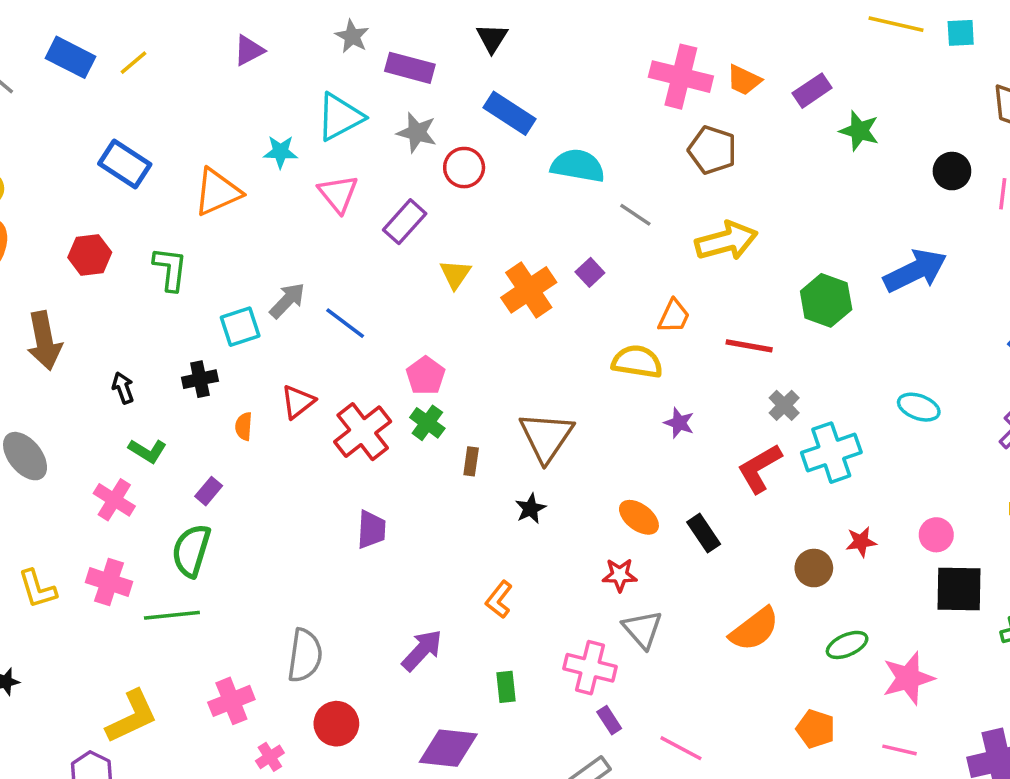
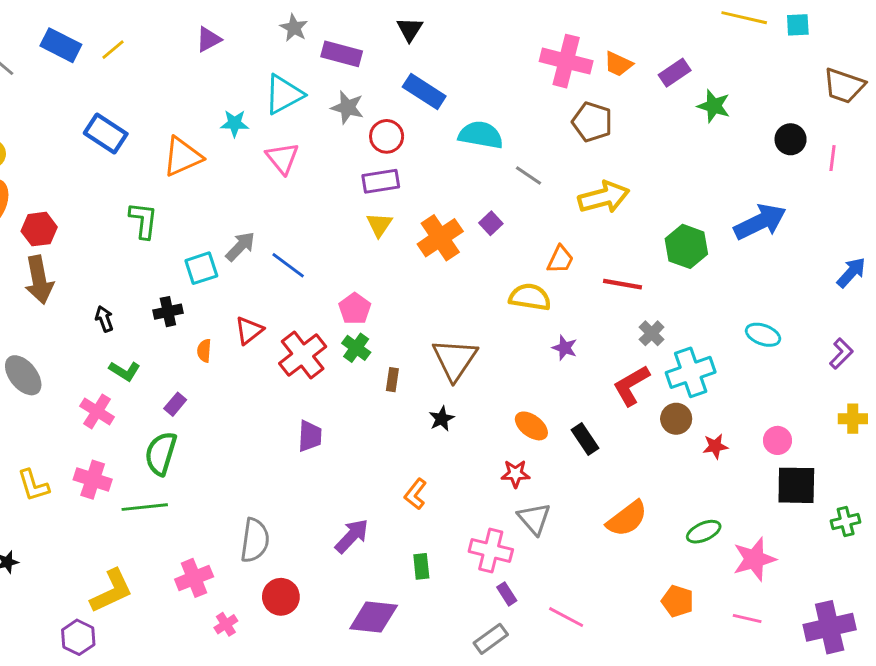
purple rectangle: (405, 222) -> (381, 181), moved, turned 39
red hexagon: (90, 255) -> (39, 229), moved
brown circle: (814, 568) -> (676, 419), moved

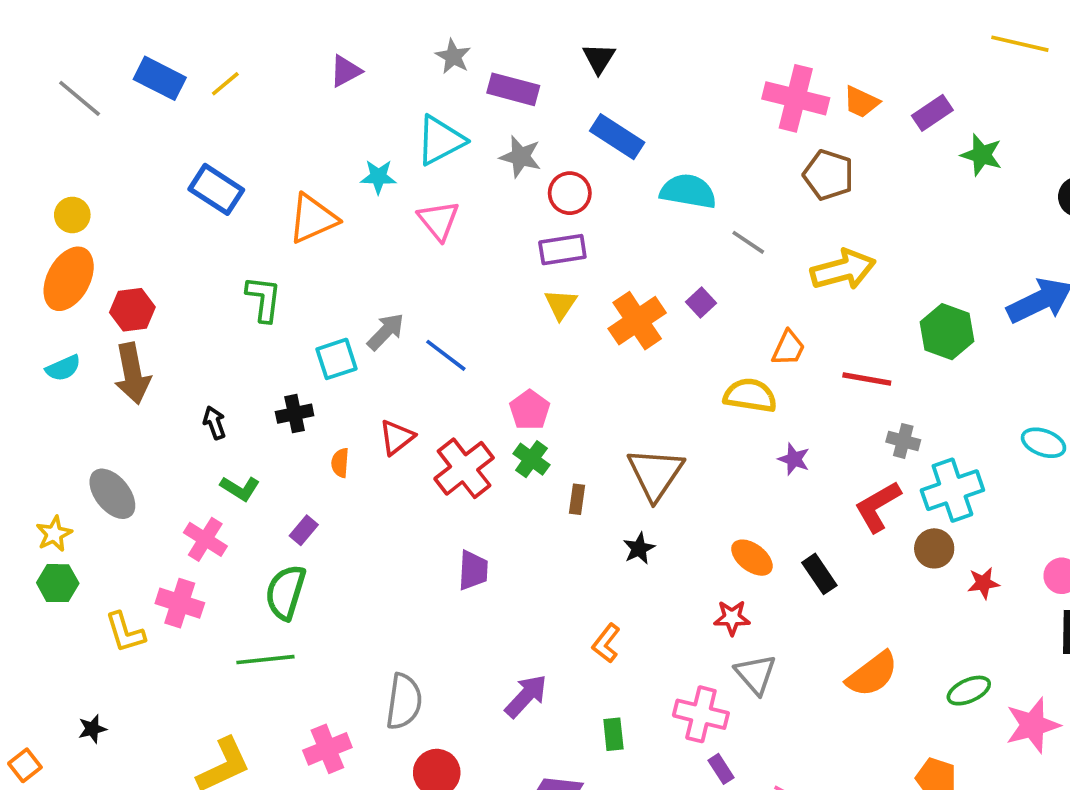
gray cross: (652, 333) -> (903, 441), turned -30
pink cross: (93, 480) -> (180, 603), moved

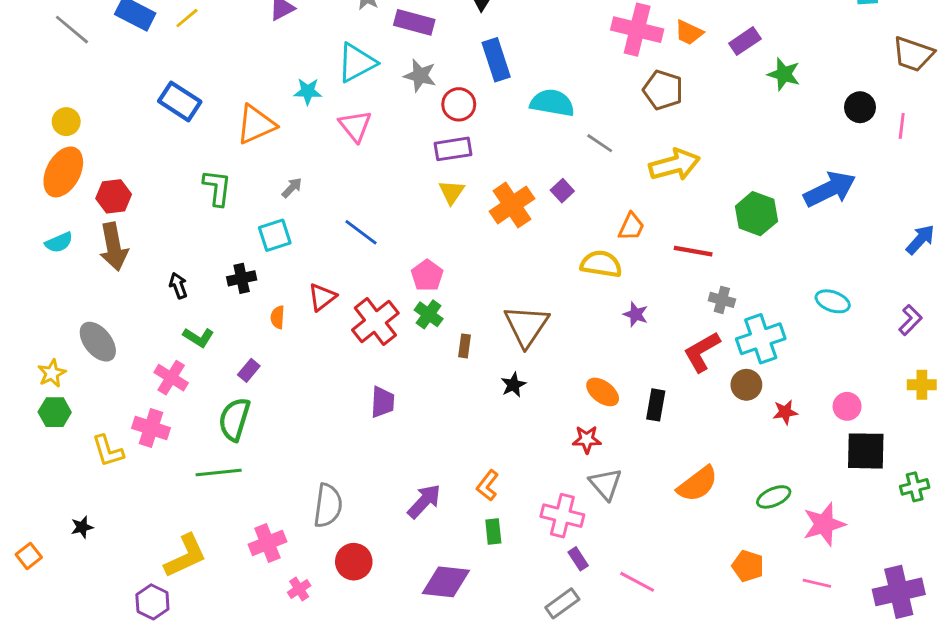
blue rectangle: (617, 137) -> (496, 60), turned 39
gray arrow: (386, 332) -> (292, 188), moved, size x0.7
black rectangle: (819, 574) -> (656, 405), turned 44
orange L-shape: (606, 643) -> (488, 485), moved

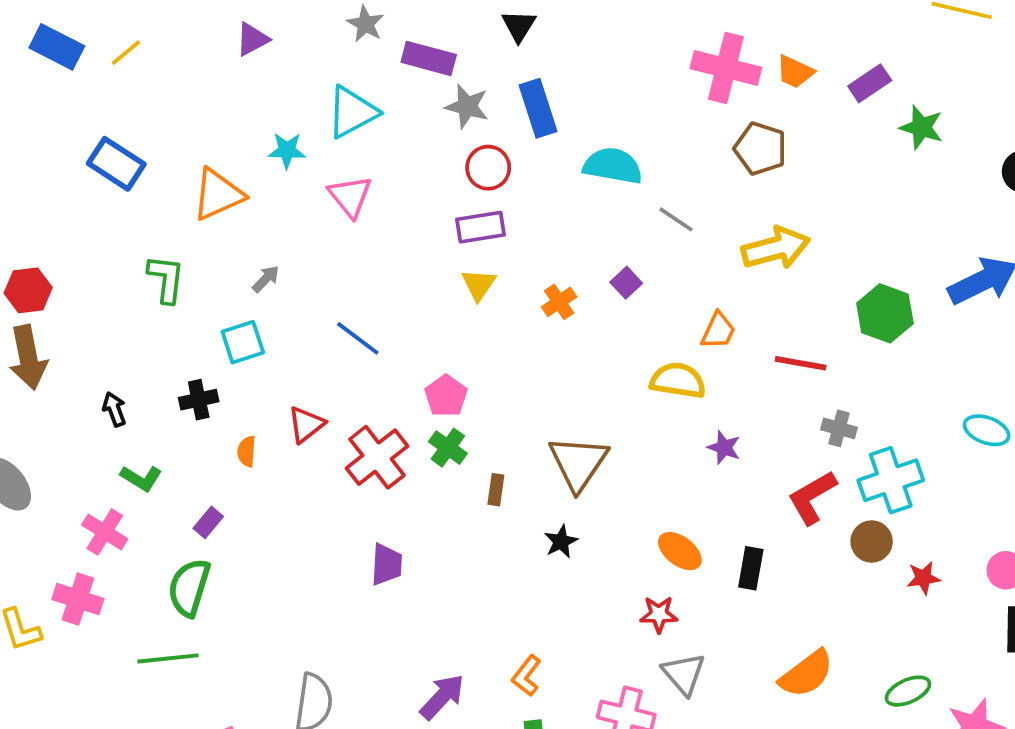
gray star: (420, 76) -> (467, 106), moved
orange cross: (512, 205) -> (559, 302), size x0.6

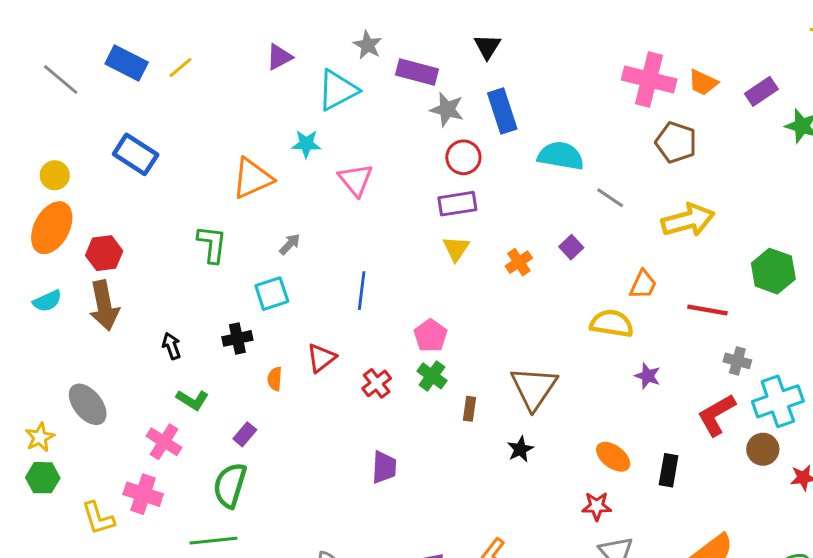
cyan triangle: (352, 112) -> (338, 90), moved
blue rectangle: (116, 164) -> (136, 154), moved
blue line: (358, 338) -> (362, 291), turned 60
red cross: (377, 457) -> (377, 383), size x0.6

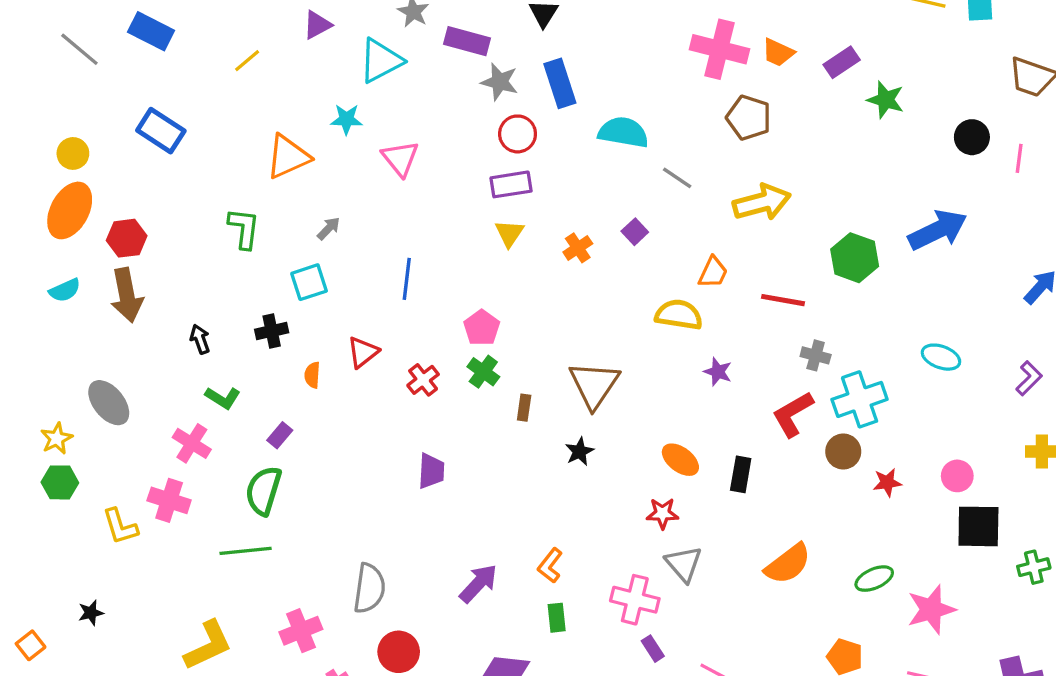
yellow line: (180, 67) -> (247, 61), moved

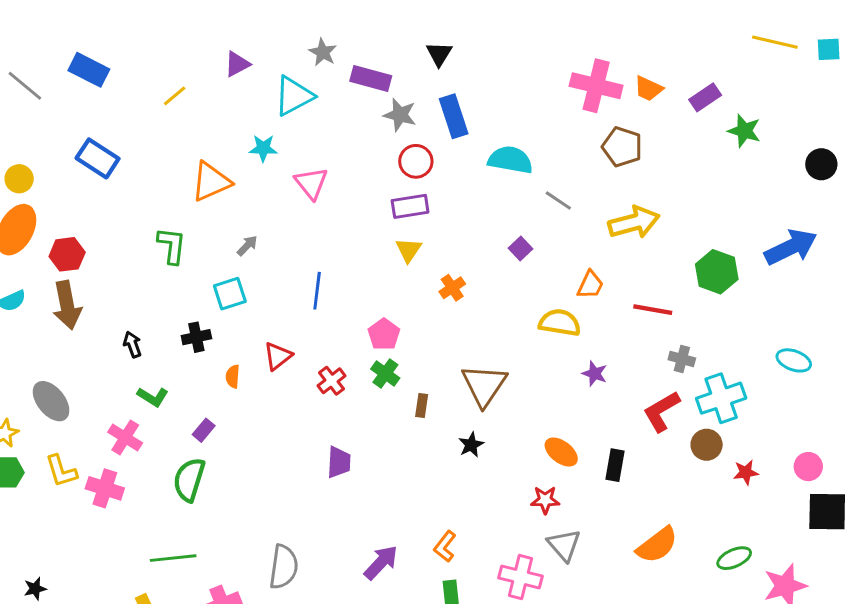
orange cross: (578, 248) -> (452, 288), moved
yellow L-shape: (120, 526) -> (61, 471), moved
green line: (246, 551) -> (173, 558), moved

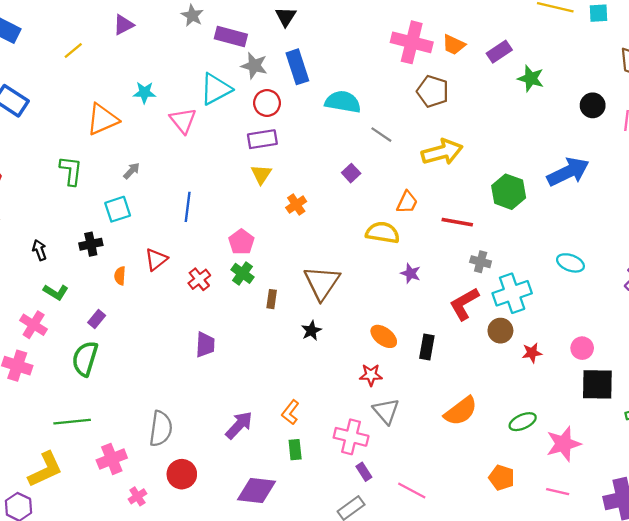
cyan triangle: (294, 96) -> (216, 89), moved

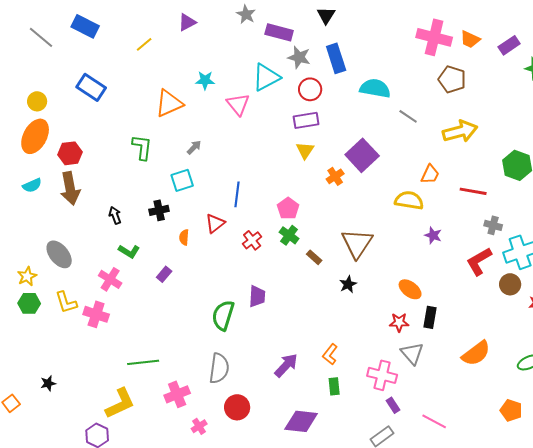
purple square: (351, 173) -> (362, 155), moved, size x2.0
blue line: (188, 207) -> (237, 194), moved
brown rectangle: (272, 299) -> (314, 257), turned -56
black rectangle: (427, 347) -> (430, 317), moved
green semicircle: (85, 359) -> (223, 315), moved

